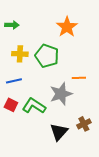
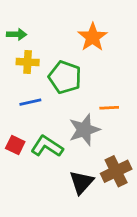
yellow cross: (20, 54) -> (28, 62), moved
blue line: (14, 81) -> (30, 102), moved
brown cross: (84, 124) -> (116, 171), size x1.5

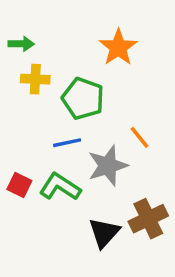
blue line: (30, 102) -> (67, 143), moved
orange line: (109, 108) -> (139, 137), turned 54

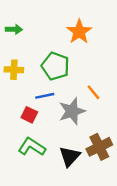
yellow cross: (35, 79) -> (14, 70), moved
red square: (19, 185) -> (29, 115), moved
green L-shape: (60, 187) -> (32, 147), moved

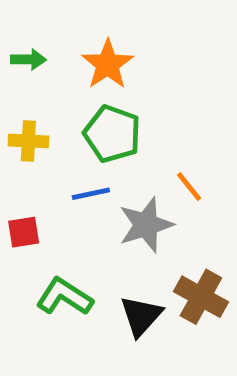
orange star: (79, 32) -> (108, 64), moved
red square: (29, 115) -> (24, 232), moved, turned -35
brown cross: (99, 147) -> (201, 297), turned -35

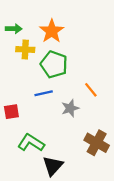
yellow cross: (28, 141) -> (25, 49), moved
gray star: (146, 225) -> (70, 108), size x0.7
black triangle: (141, 316) -> (53, 166), moved

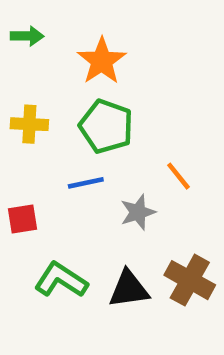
green arrow: (14, 29) -> (27, 36), moved
yellow cross: (25, 49) -> (29, 124), moved
black triangle: (53, 166) -> (129, 289), moved, turned 40

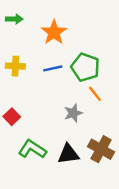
green pentagon: (106, 126) -> (85, 67), moved
blue line: (86, 183) -> (53, 68), moved
red square: (23, 219) -> (12, 117), turned -35

